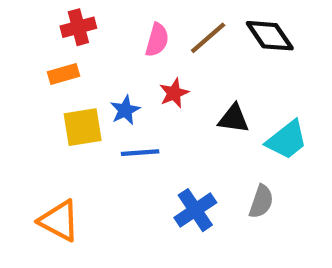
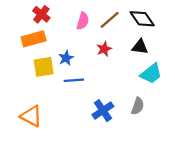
red cross: (78, 27) -> (41, 14), turned -36
orange rectangle: (63, 74) -> (34, 39), size x1.5
red star: (174, 93) -> (104, 49), moved
black triangle: (234, 119) -> (140, 47), moved

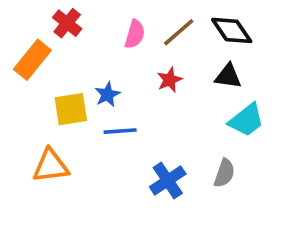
orange rectangle: (34, 39) -> (32, 60), moved, turned -35
orange triangle: (31, 116) -> (51, 166), moved, turned -35

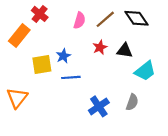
black triangle: (228, 76) -> (125, 51), moved
orange triangle: (51, 166) -> (17, 98), moved, turned -45

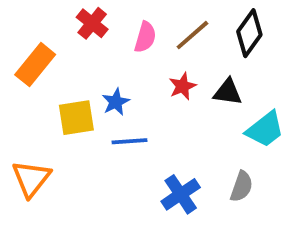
red cross: (40, 14) -> (92, 23), moved
black diamond: (136, 18) -> (249, 33), turned 70

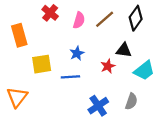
orange rectangle: (35, 65) -> (19, 35), turned -55
red star: (183, 86) -> (108, 66), moved
blue star: (116, 102) -> (77, 53), moved

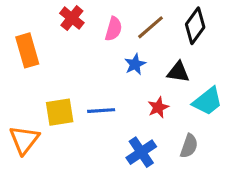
blue star: (77, 53) -> (135, 64), moved
yellow square: (42, 64) -> (60, 112), moved
red star: (108, 66) -> (158, 107), moved

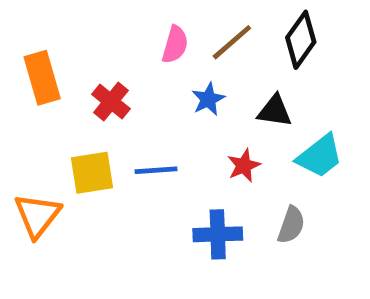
red cross: (72, 18) -> (111, 102), moved
blue cross: (141, 152) -> (218, 234), turned 32

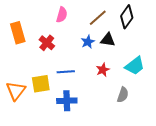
pink semicircle: (175, 45) -> (62, 15), moved
black triangle: (275, 111) -> (108, 40), moved
yellow square: (92, 173) -> (41, 84), moved
blue cross: (218, 234) -> (67, 101), moved

